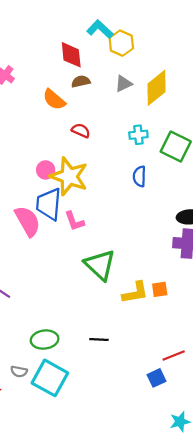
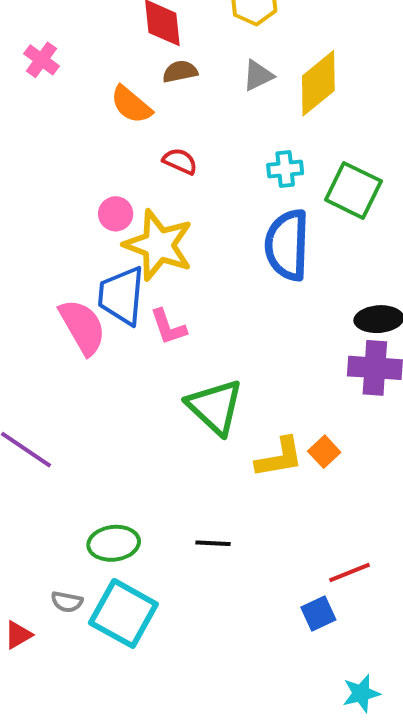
pink circle: (46, 170) -> (116, 214), moved
blue semicircle: (139, 176) -> (287, 245), size x1.8
orange square: (160, 289) -> (324, 452), turned -35

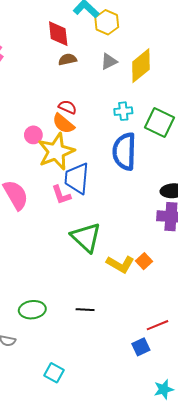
orange semicircle: (131, 105) -> (63, 124), moved
yellow star: (158, 245) -> (56, 151), turned 30
blue trapezoid: (121, 296) -> (77, 178), moved
yellow L-shape: (279, 458) -> (120, 264), turned 40
cyan square: (123, 613) -> (54, 373), moved, size x0.6

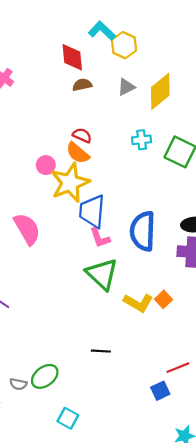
blue semicircle: (124, 151) -> (143, 231), moved
pink L-shape: (61, 195) -> (100, 238), moved
green ellipse: (32, 310) -> (45, 376), moved, turned -30

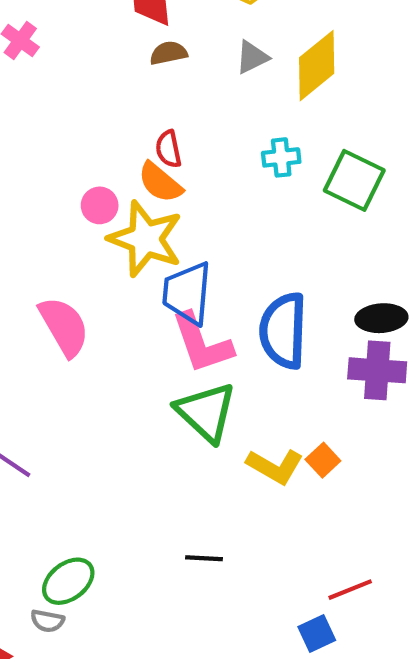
red semicircle: (82, 135) -> (168, 149), turned -126
yellow star: (70, 183) -> (145, 239), turned -30
pink L-shape: (100, 238) -> (202, 343), size x1.6
green ellipse: (45, 376) -> (68, 581), moved

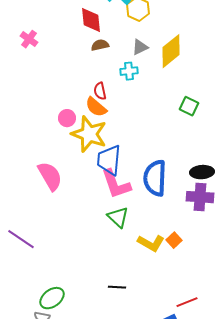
cyan cross: (281, 157) -> (129, 71), moved
green square: (354, 180) -> (189, 106), size x0.7
green triangle: (206, 412) -> (118, 217), size x0.7

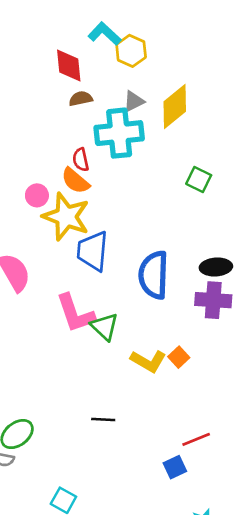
cyan cross: (129, 71) -> (119, 133), size x2.0
pink L-shape: (116, 184) -> (75, 313), moved

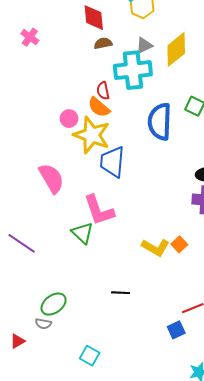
blue semicircle: (154, 275) -> (160, 122), moved
green triangle: (105, 327) -> (82, 233), moved

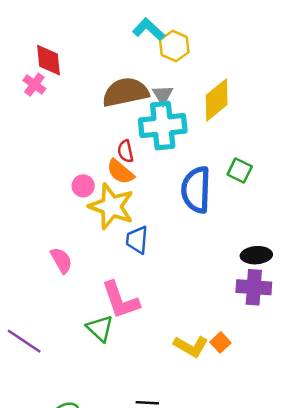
red diamond: (94, 18) -> (48, 60), moved
brown semicircle: (103, 43) -> (125, 92), size x2.0
gray triangle: (144, 45) -> (163, 95), moved, turned -36
blue trapezoid: (112, 162) -> (137, 240), size x0.7
pink semicircle: (51, 178) -> (61, 260), size x0.7

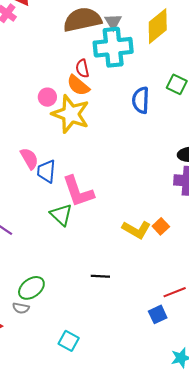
blue semicircle: (196, 190) -> (141, 100), size x0.7
blue trapezoid: (137, 240) -> (46, 171), moved

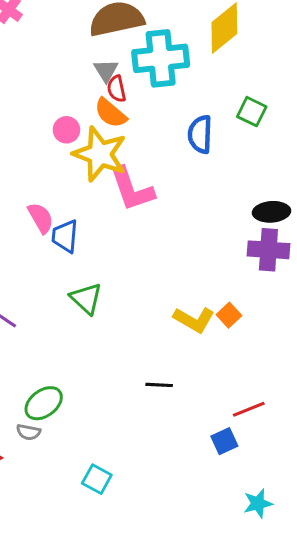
gray triangle: (113, 22) -> (106, 71), moved
pink L-shape: (78, 191) -> (132, 189), moved
black line: (100, 276) -> (159, 385), moved

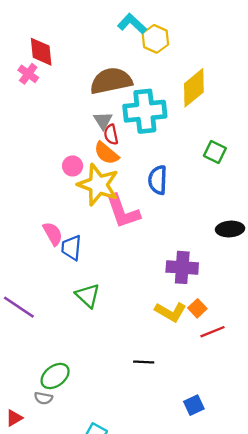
blue semicircle: (200, 134) -> (158, 180), moved
purple cross: (268, 250) -> (182, 267), moved
red line: (249, 409) -> (213, 332), moved

